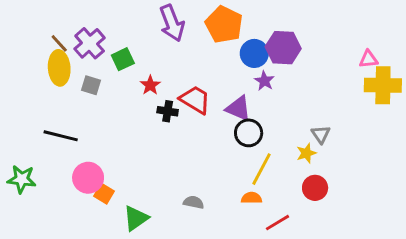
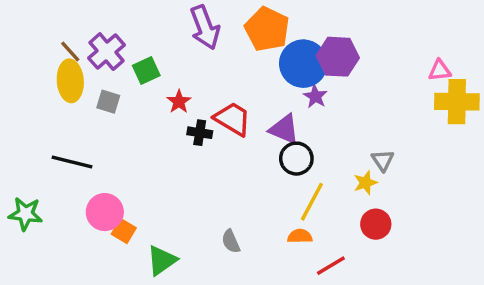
blue circle: (254, 53) -> (303, 64), size x1.4
gray semicircle: (194, 202) -> (231, 241), turned -126

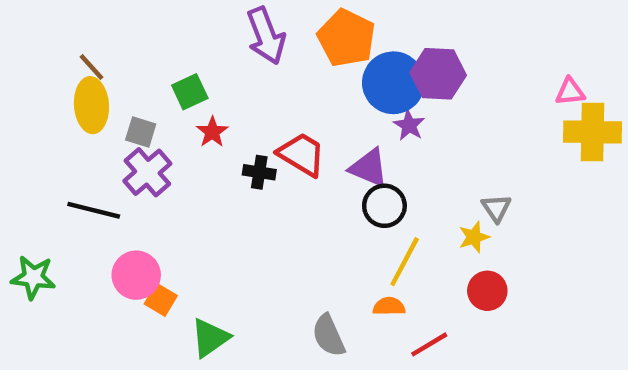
purple cross: (107, 52) -> (147, 172), moved
red star: (179, 102) -> (212, 132), moved
gray semicircle: (231, 241) -> (329, 336), moved, size x1.4

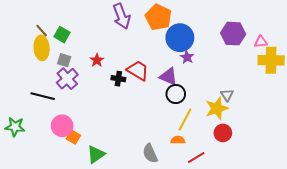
purple hexagon: (438, 74) -> (233, 34), moved
green square: (190, 92) -> (62, 35), moved, turned -35
yellow star: (474, 237) -> (217, 108), size x1.6

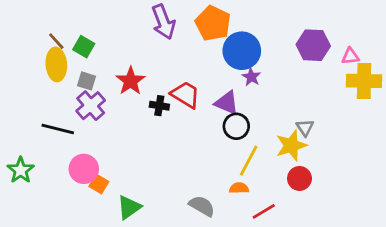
red star: (97, 60) -> (130, 81), size x1.5
green star: (15, 127) -> (21, 170), turned 30
gray semicircle: (150, 153) -> (202, 206), turned 144

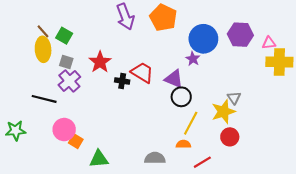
blue circle: (242, 51) -> (203, 39), moved
green star: (21, 170) -> (16, 131), turned 30
gray semicircle: (202, 206) -> (155, 158), turned -30
green triangle: (129, 207) -> (99, 159), turned 30

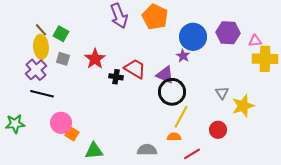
purple cross: (69, 81) -> (36, 70), moved
black circle: (181, 97) -> (172, 92), size x1.4
yellow star: (223, 112) -> (243, 106), moved

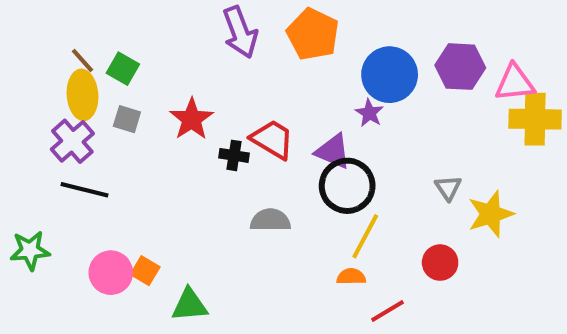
pink triangle: (255, 41) -> (515, 83), size x1.5
pink circle: (61, 123) -> (111, 273), moved
gray semicircle: (147, 150) -> (270, 220), moved

